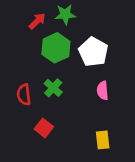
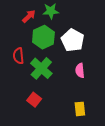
green cross: (53, 88) -> (41, 68), size x1.5
red semicircle: (24, 95) -> (18, 56), moved

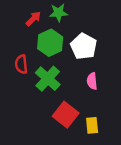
red square: (34, 100) -> (66, 115), moved, size x1.5

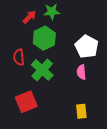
white pentagon: (84, 46) -> (87, 47), moved
red square: (66, 115) -> (26, 102), moved, turned 30

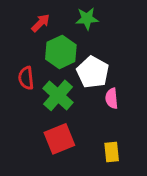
green star: (52, 12) -> (87, 19), moved
white pentagon: (87, 47) -> (93, 72), moved
red square: (26, 102) -> (59, 139), moved

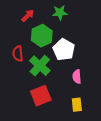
pink semicircle: (112, 98) -> (77, 77), moved

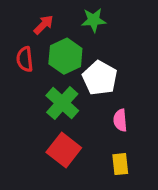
red semicircle: (18, 54) -> (25, 59), moved
red square: (41, 96) -> (64, 150), turned -30

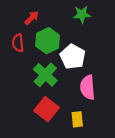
green star: (94, 20) -> (82, 14), moved
pink semicircle: (120, 120) -> (88, 87), size x1.5
yellow rectangle: (120, 164) -> (77, 119), moved

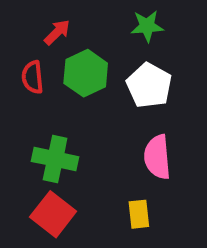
white pentagon: (73, 57) -> (149, 85), moved
green cross: (45, 75) -> (55, 159), moved, turned -30
red square: (46, 109) -> (53, 214), moved

